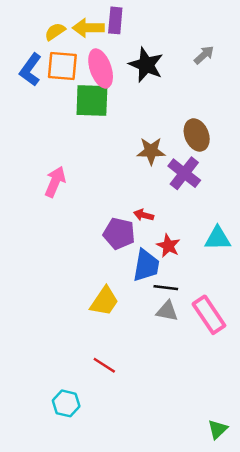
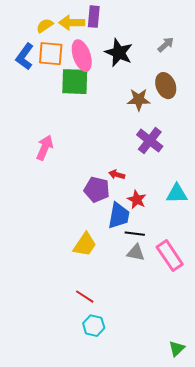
brown ellipse: (197, 135) -> (166, 86), moved
brown star: (151, 151) -> (139, 100), moved
cyan hexagon: (66, 403) -> (94, 326), moved

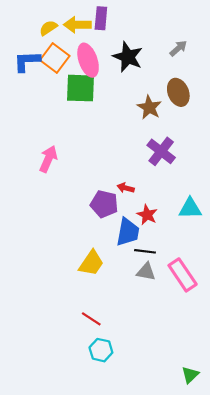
orange square: (51, 54) -> (55, 58), turned 32
blue L-shape: (25, 57) -> (27, 61), turned 52
brown star: (139, 100) -> (149, 107), turned 30

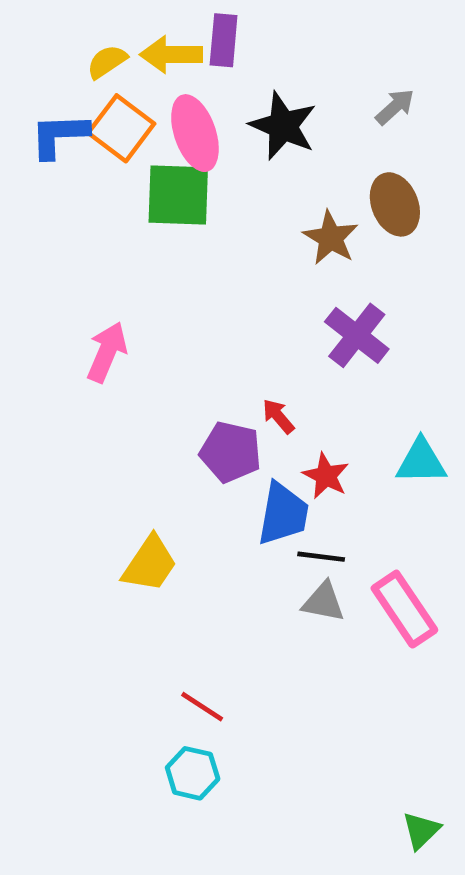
red arrow: (126, 188) -> (278, 416), turned 35
yellow trapezoid: (91, 263) -> (150, 564), moved
cyan hexagon: (101, 350) -> (193, 773), moved

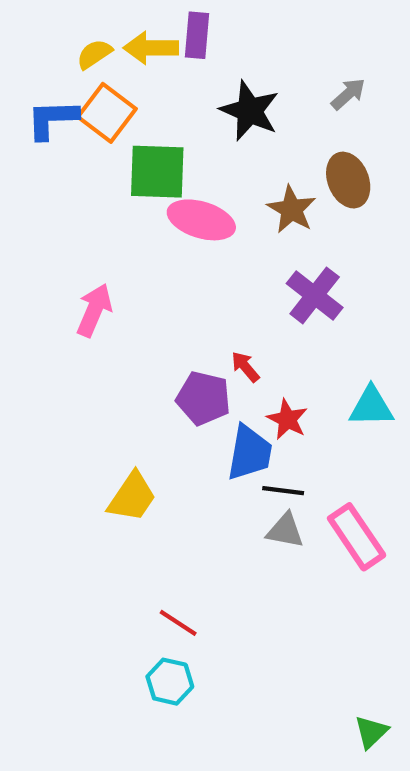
pink ellipse: (195, 133) -> (201, 220), moved, turned -54

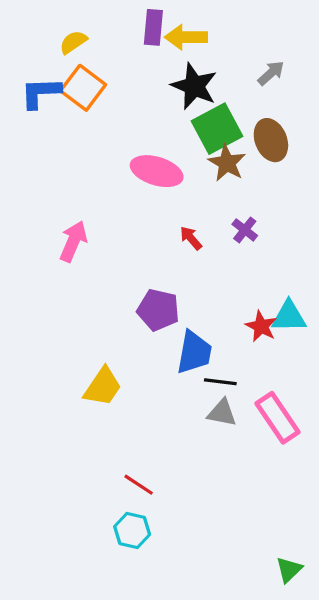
yellow arrow: (151, 48) -> (186, 37), moved
green square: (157, 172) -> (217, 129), moved, turned -30
purple cross: (315, 295) -> (245, 230), size x0.6
red arrow: (245, 367) -> (191, 238), moved
red star: (287, 419) -> (261, 326), moved

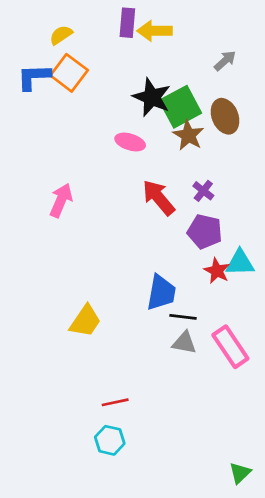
black star: (194, 86) -> (152, 97), moved
pink ellipse: (157, 171) -> (130, 142), size x0.7
red arrow: (191, 238) -> (159, 198), size x1.8
purple pentagon: (158, 310) -> (205, 231), moved
red line: (139, 485) -> (115, 402), turned -45

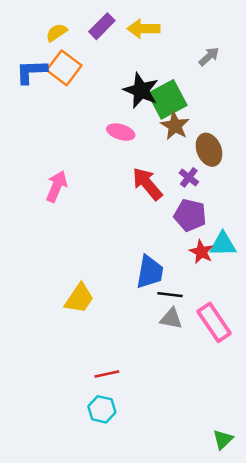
purple rectangle: (127, 23) -> (102, 26), moved, turned 40
brown ellipse: (225, 116) -> (209, 150), moved

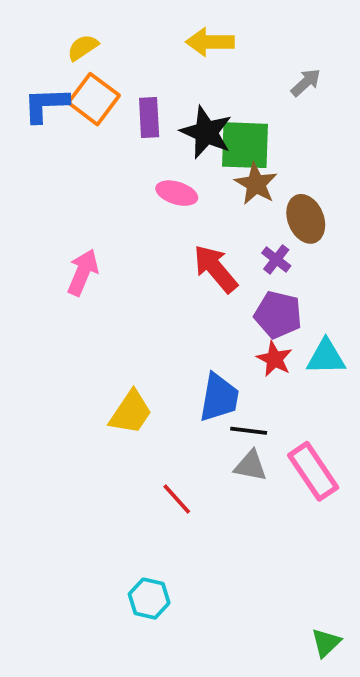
purple rectangle: (102, 26) -> (149, 118), moved, turned -48
green square: (167, 99) -> (245, 145), turned 30
red star: (201, 252) -> (274, 359), moved
yellow trapezoid: (79, 298) -> (131, 412), moved
red line: (107, 374) -> (177, 499), moved, turned 60

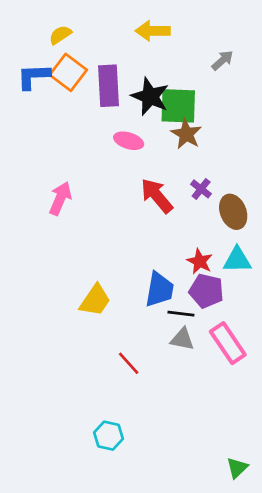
purple rectangle: (149, 118) -> (109, 86), size x1.4
brown ellipse: (306, 219) -> (233, 212), moved
purple pentagon: (278, 315) -> (206, 291), moved

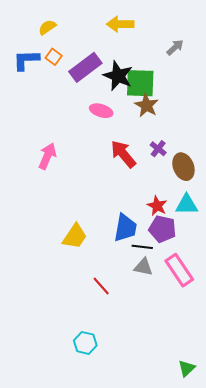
orange square: (68, 72) -> (54, 57), size x0.6
purple rectangle: (109, 86) -> (85, 67), turned 56

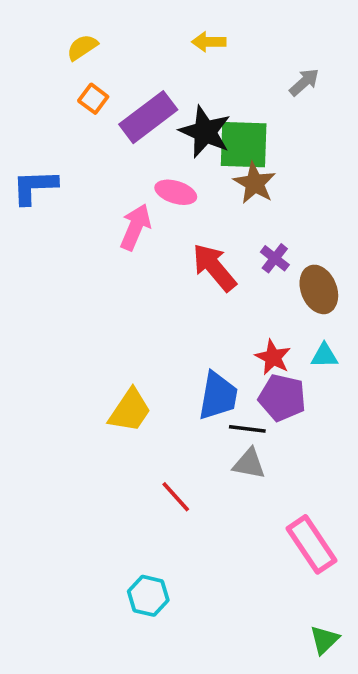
yellow arrow: (120, 24) -> (209, 42), size x0.7
blue L-shape: (26, 60) -> (35, 187), moved
pink arrow: (47, 156) -> (135, 227), moved
cyan triangle: (187, 205) -> (324, 356), size x0.7
pink rectangle: (179, 270) -> (311, 544), moved

